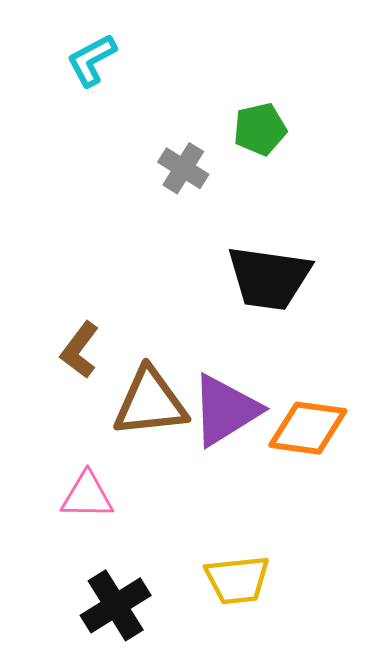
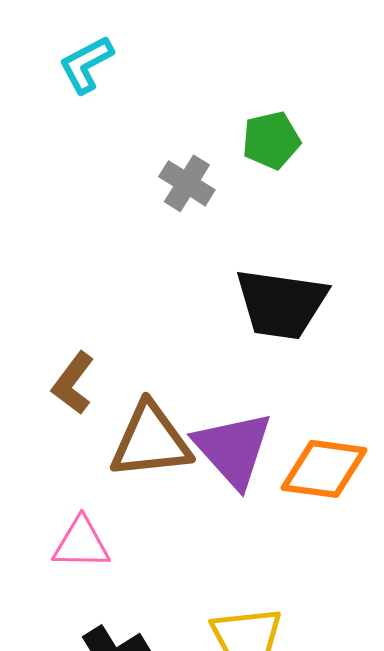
purple triangle: (225, 410) -> (233, 449), turned -40

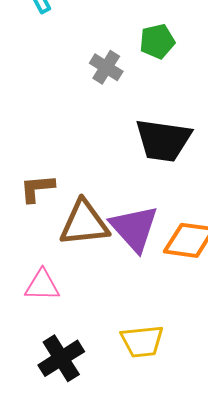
brown L-shape: (73, 383) -> (37, 188), turned 48

